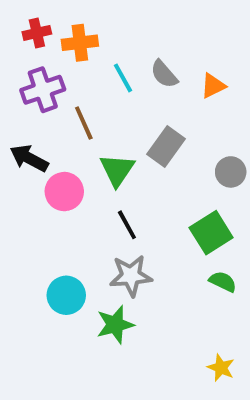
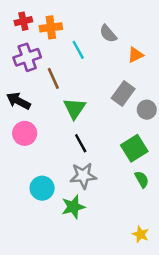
gray semicircle: (164, 74) -> (108, 34), moved
gray rectangle: (166, 146) -> (123, 93), moved
pink circle: (64, 192) -> (25, 133), moved
green semicircle: (223, 282) -> (142, 179), turned 35

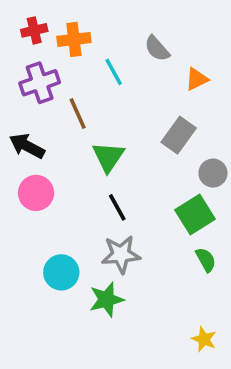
gray circle: (147, 110) -> (213, 173), moved

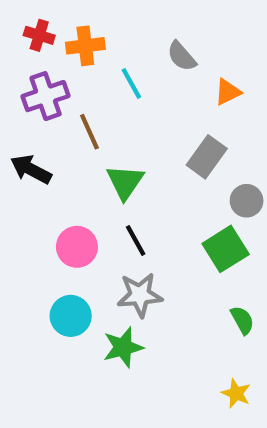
red cross: (34, 30) -> (39, 35), turned 30
pink circle: (36, 193) -> (77, 247), moved
green semicircle: (206, 260) -> (242, 320), moved

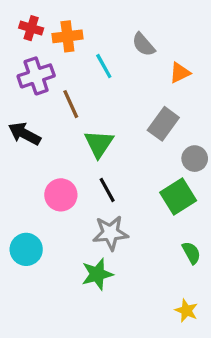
cyan circle: (71, 316) -> (26, 249), moved

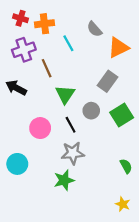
orange triangle: (180, 73) -> (118, 48), size x1.5
gray circle: (195, 159) -> (91, 111), moved
green square: (178, 197) -> (122, 115), moved

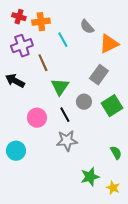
green star: (64, 180) -> (90, 177), moved

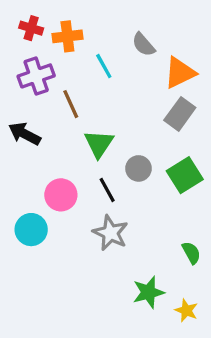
gray rectangle: (99, 75) -> (180, 114), moved
gray star: (67, 141) -> (110, 233), turned 30
cyan circle: (16, 151) -> (31, 230), moved

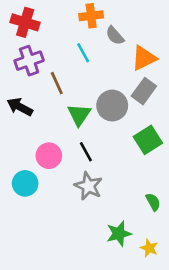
red cross: (31, 28) -> (25, 22), size x1.5
orange cross: (67, 36) -> (91, 16), moved
gray circle: (138, 168) -> (112, 106), moved, size x1.5

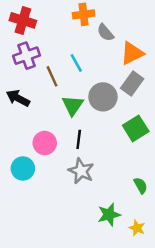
cyan line: (83, 53) -> (76, 63), moved
black line: (86, 152) -> (79, 139), turned 36

